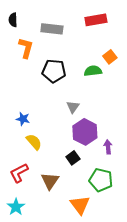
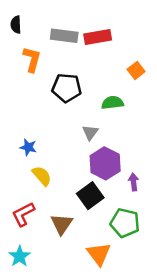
red rectangle: (96, 20) -> (98, 37), moved
green semicircle: (93, 71) -> (113, 103), moved
black square: (73, 158) -> (90, 196), size x1.5

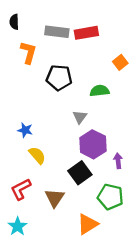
orange triangle: (99, 254) -> (87, 224), turned 35

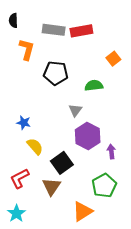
black square: (80, 173) -> (62, 163), moved
green pentagon: (110, 197) -> (104, 186), turned 30

